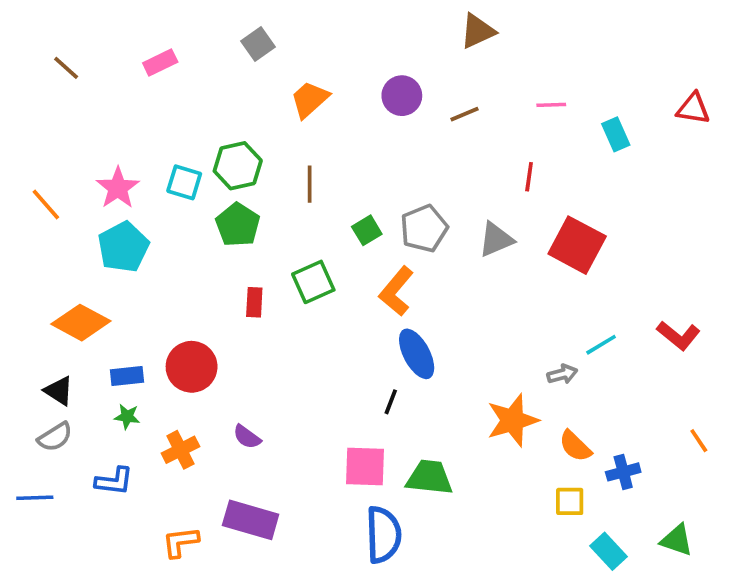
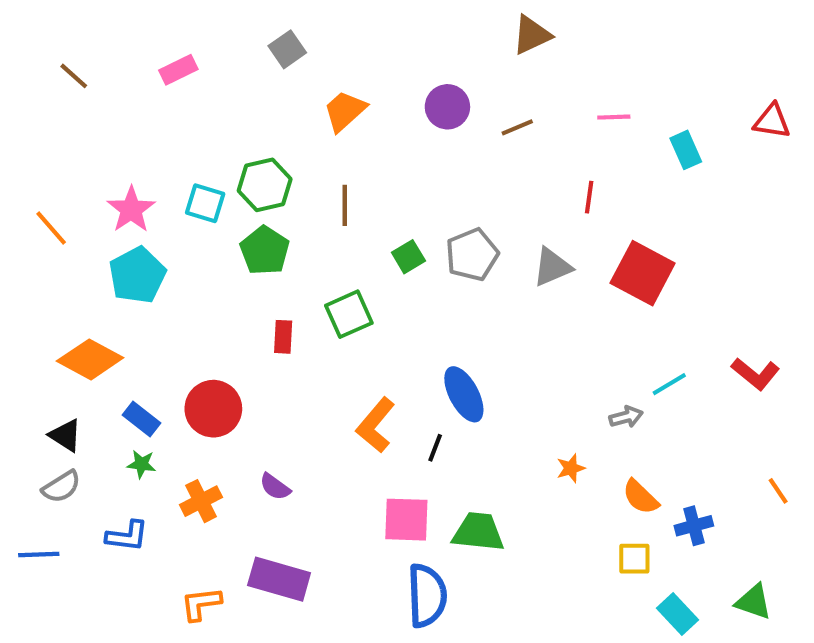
orange L-shape: (396, 291) -> (376, 425), moved
blue rectangle: (127, 376) -> (141, 419), turned 44
orange star: (513, 420) -> (571, 468), size x0.5

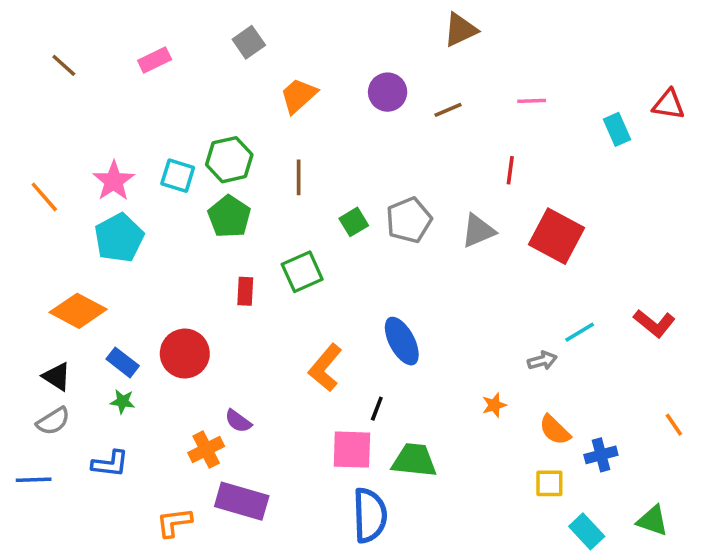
cyan rectangle: (686, 150) -> (617, 129), moved
black line: (435, 448) -> (377, 409), moved
orange cross: (201, 501) -> (206, 450), moved

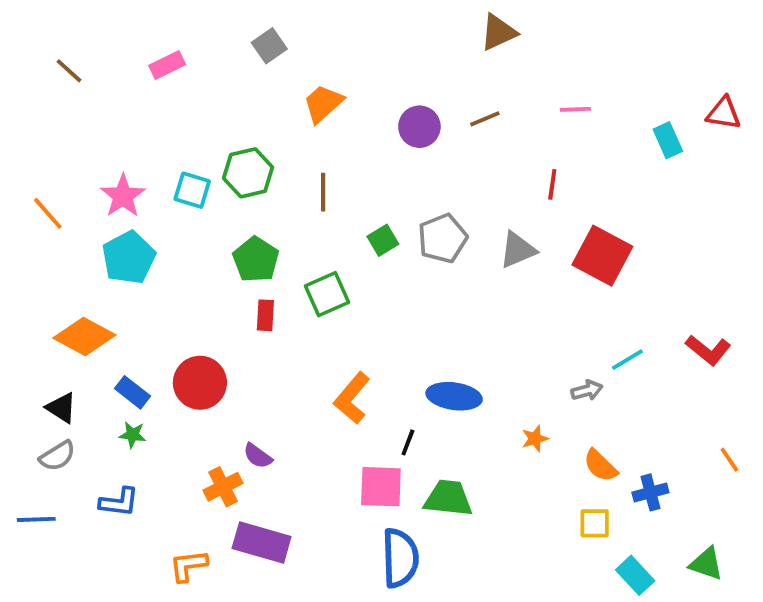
purple circle: (388, 92) -> (419, 127), moved
green pentagon: (229, 217) -> (256, 260), moved
blue ellipse: (402, 341) -> (454, 396), moved, turned -54

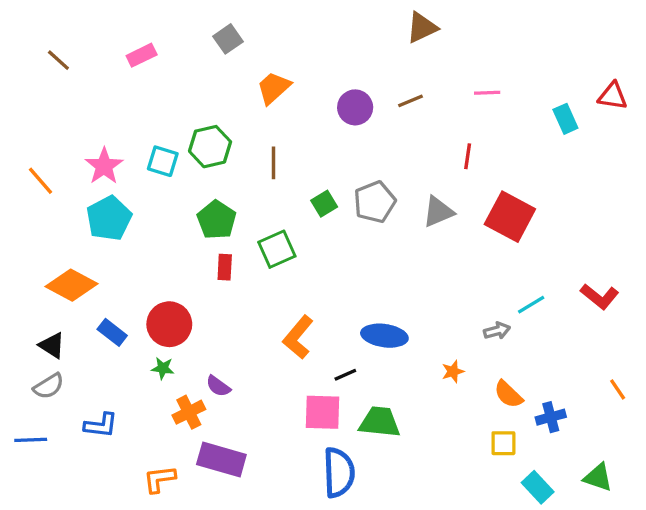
green star: (133, 435) -> (163, 368), moved
black line: (408, 442) -> (345, 375), turned 45

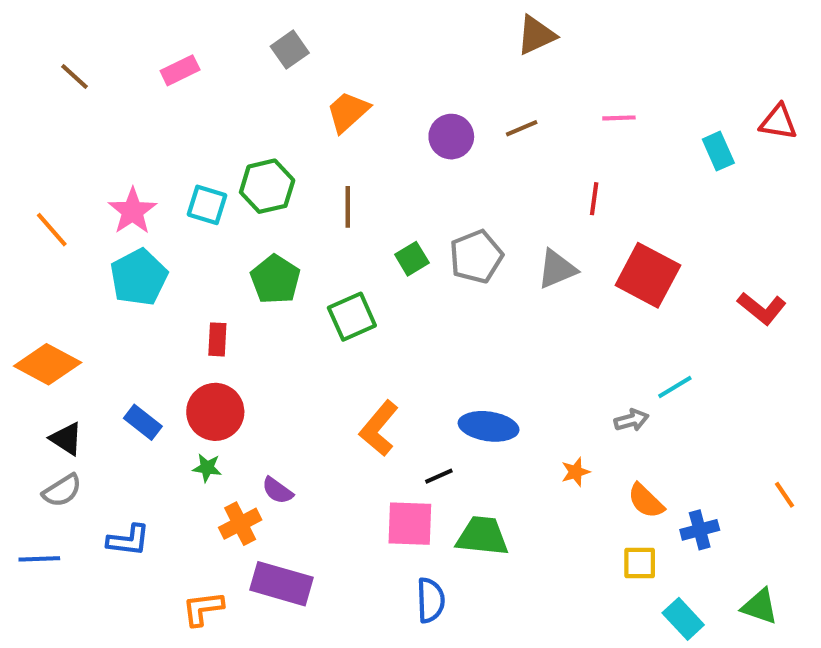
red rectangle: (225, 267) -> (217, 339), moved
orange diamond: (71, 285) -> (48, 364), moved
red L-shape: (600, 296) -> (762, 308), moved
blue semicircle: (339, 473) -> (431, 600), size x0.7

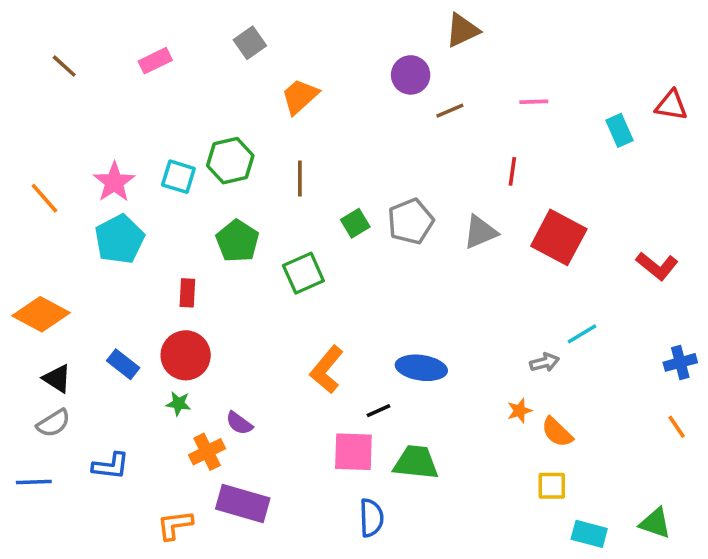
purple circle: (451, 137) -> (411, 75), moved
orange star: (575, 472) -> (520, 411), moved
blue cross: (700, 530) -> (680, 362), moved
cyan rectangle: (683, 619) -> (589, 534), turned -32

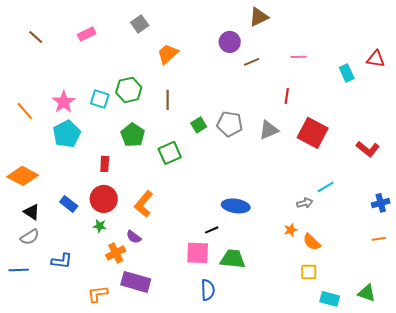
gray pentagon: (411, 221) -> (230, 124), turned 30
orange L-shape: (327, 370) -> (144, 204), moved
orange line: (677, 427) -> (379, 239), turned -64

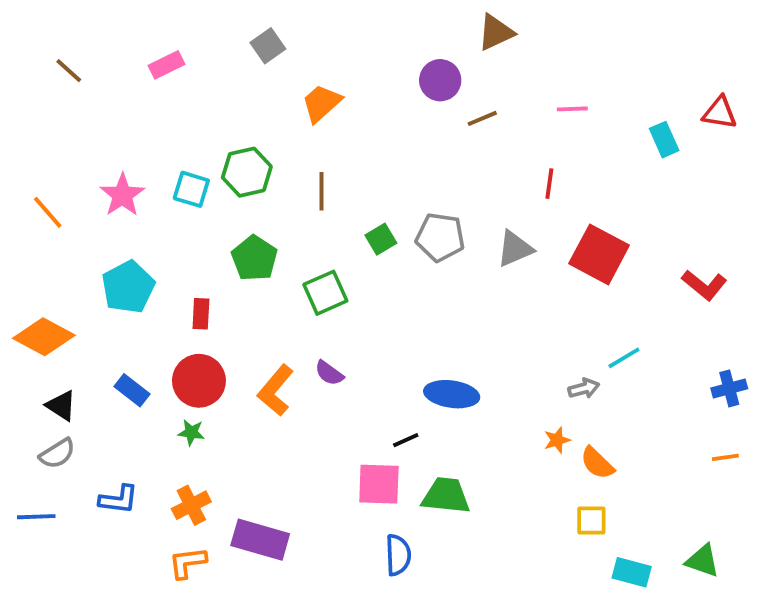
cyan pentagon: (67, 134) -> (128, 287), moved
purple semicircle: (134, 237) -> (329, 373), moved
orange cross: (116, 253) -> (191, 505), moved

